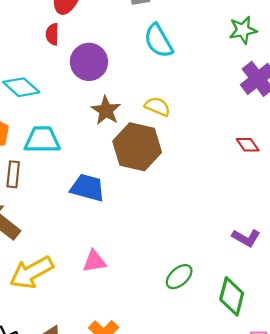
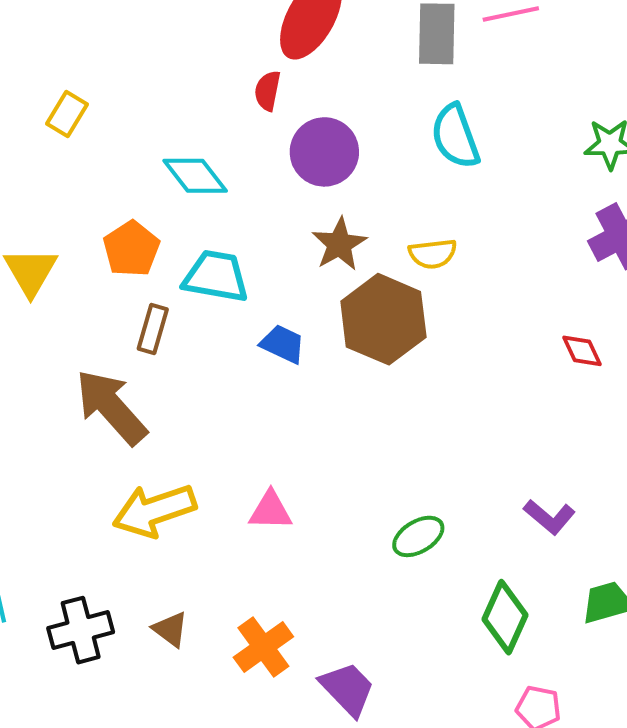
yellow semicircle: (157, 107) -> (433, 254), turned 140
blue trapezoid: (87, 188) -> (283, 344), moved, size x0.7
green ellipse: (179, 277) -> (418, 536), moved

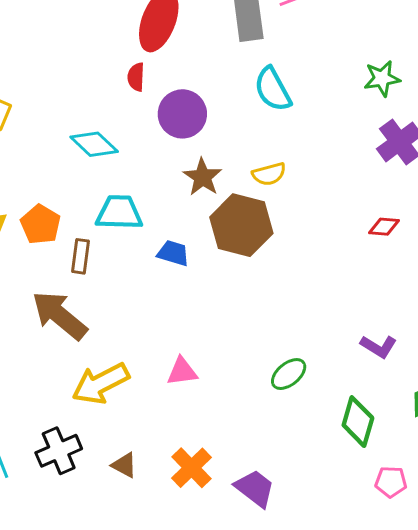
orange pentagon: (131, 249) -> (41, 224), moved
red diamond: (582, 351) -> (384, 227), turned -52
black cross: (81, 630) -> (59, 451), moved

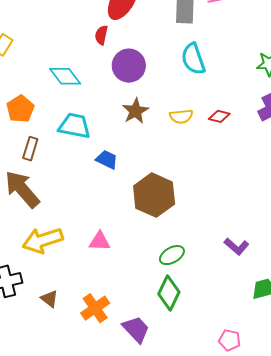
orange pentagon: (41, 224) -> (20, 109), moved
brown hexagon: (241, 225) -> (154, 195), moved
red diamond: (384, 227) -> (219, 116), moved
brown rectangle: (80, 256) -> (30, 149), moved
green diamond: (358, 422) -> (169, 293), moved

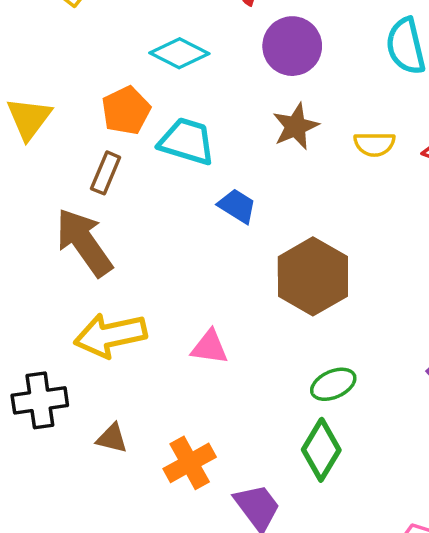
cyan diamond: (65, 76) -> (179, 53), turned -32
orange pentagon: (20, 109) -> (126, 111), moved
brown triangle: (49, 299) -> (112, 438), turned -30

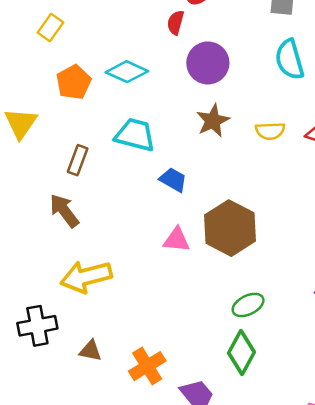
orange pentagon: (126, 111) -> (74, 82), moved
brown arrow: (84, 242) -> (64, 211), size x0.7
pink triangle: (210, 347) -> (177, 240), moved

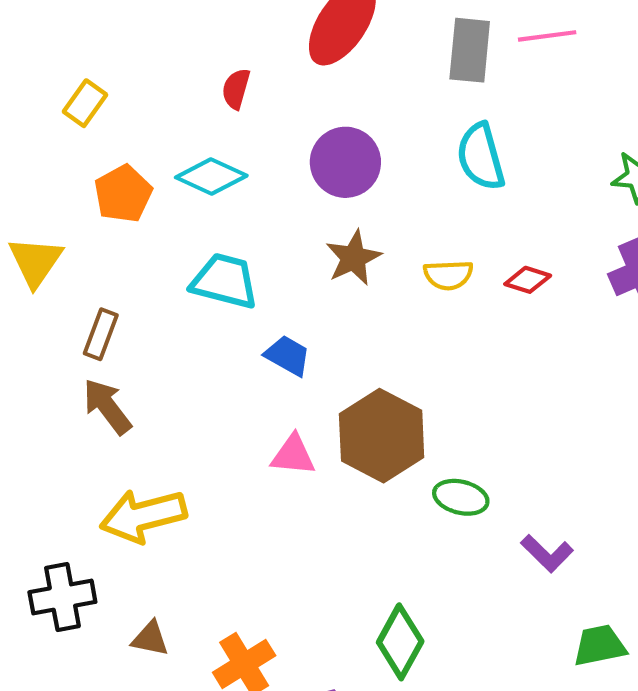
red semicircle: (176, 23) -> (236, 89), moved
brown rectangle: (78, 160) -> (101, 334), moved
green ellipse: (248, 305) -> (461, 497), moved, turned 40

